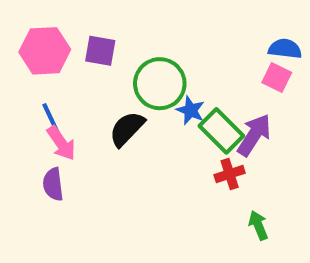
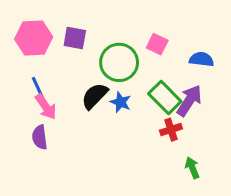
blue semicircle: (285, 49) -> (201, 59), moved
pink square: (277, 77) -> (157, 44), moved
blue star: (191, 110) -> (121, 102), moved

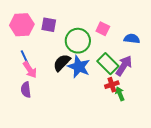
blue star: (121, 102) -> (79, 67), size x1.6
green arrow: (192, 168) -> (120, 94), moved

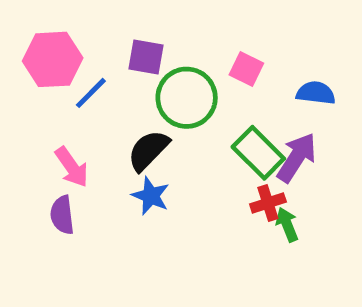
purple square: (49, 25) -> (146, 57), moved
blue line: (25, 58) -> (91, 93), moved, turned 70
blue star: (79, 67) -> (151, 196), moved, size x0.7

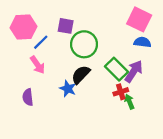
pink square: (246, 69) -> (139, 19), moved, size x1.6
black semicircle: (148, 150) -> (81, 75), moved
pink arrow: (72, 167) -> (38, 65), moved

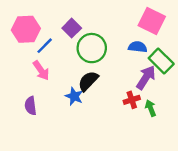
purple square: (66, 26) -> (72, 28), turned 35
blue semicircle: (142, 42) -> (138, 47), moved
green rectangle: (116, 69) -> (161, 61), moved
green arrow: (129, 102) -> (151, 108), moved

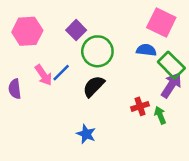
blue line: (45, 46) -> (61, 73), moved
purple arrow: (146, 77) -> (171, 85), moved
blue star: (74, 96) -> (86, 134), moved
purple semicircle: (31, 106) -> (15, 89), moved

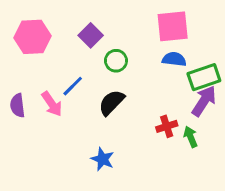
pink square: (161, 22) -> (173, 26), moved, turned -32
green circle: (97, 51) -> (116, 61), size x0.6
green rectangle: (171, 65) -> (204, 77), turned -64
pink arrow: (44, 75) -> (52, 104), moved

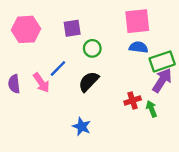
purple square: (91, 35) -> (72, 28), turned 36

